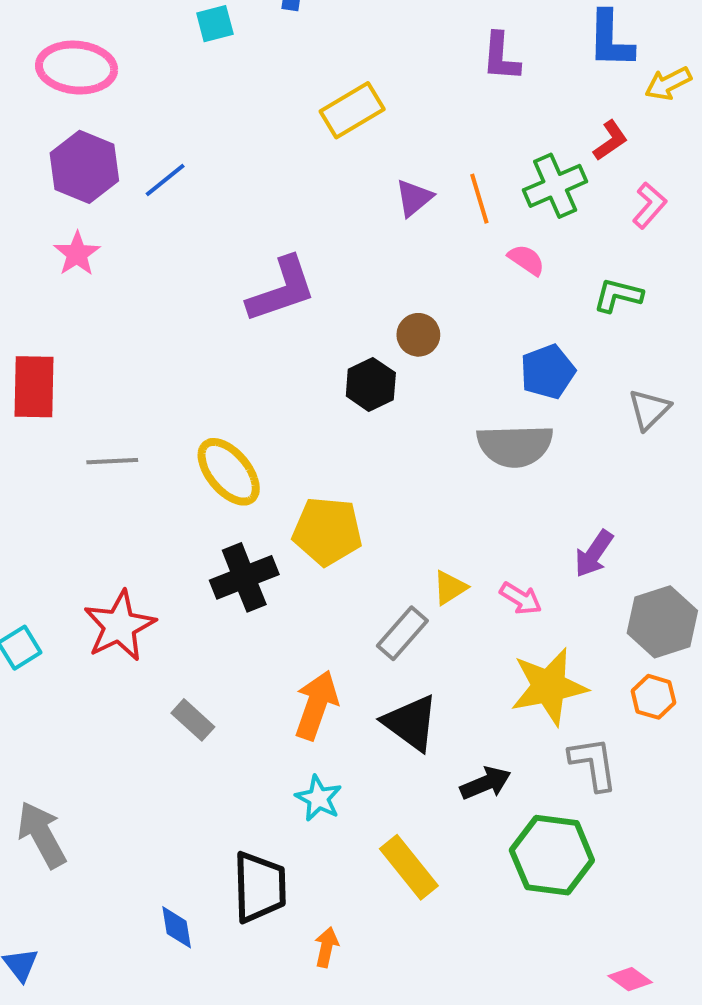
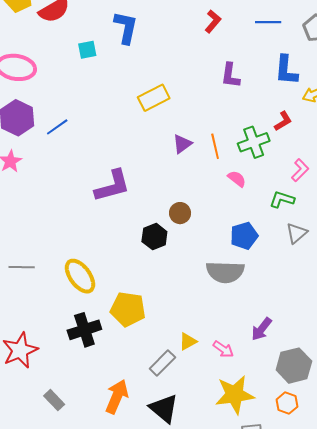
pink L-shape: (649, 205) -> (300, 170), moved
gray triangle: (649, 409) -> (297, 233), moved

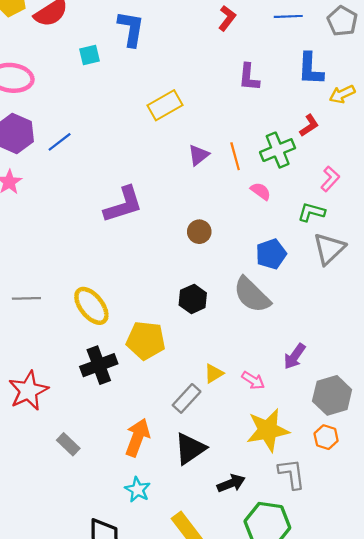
gray triangle: (297, 233) -> (329, 249), size x1.4
black hexagon: (154, 237) -> (193, 299), moved
gray semicircle: (225, 272) -> (252, 295), turned 45
black triangle: (164, 408) -> (190, 449), turned 48

